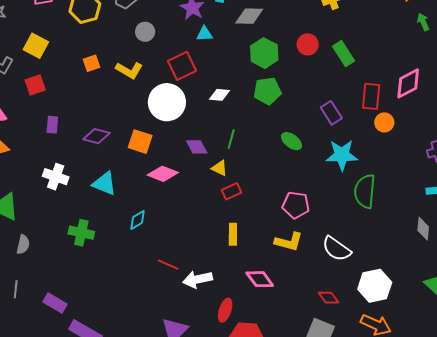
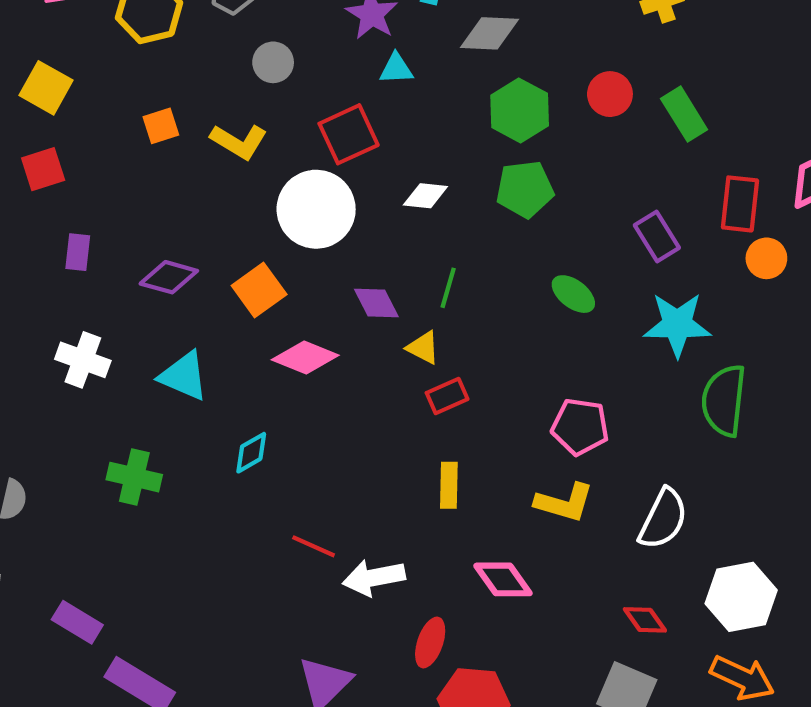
orange square: (140, 142) -> (259, 290), turned 35
white semicircle: (337, 249) -> (663, 519), turned -100

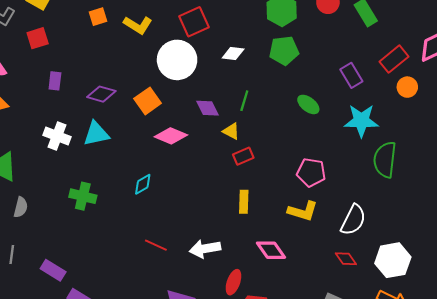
red rectangle: (740, 204) -> (394, 59), turned 44
cyan triangle: (184, 376) -> (96, 134), moved, turned -36
red line: (314, 546) -> (156, 245), moved
red diamond: (645, 620) -> (346, 259), moved

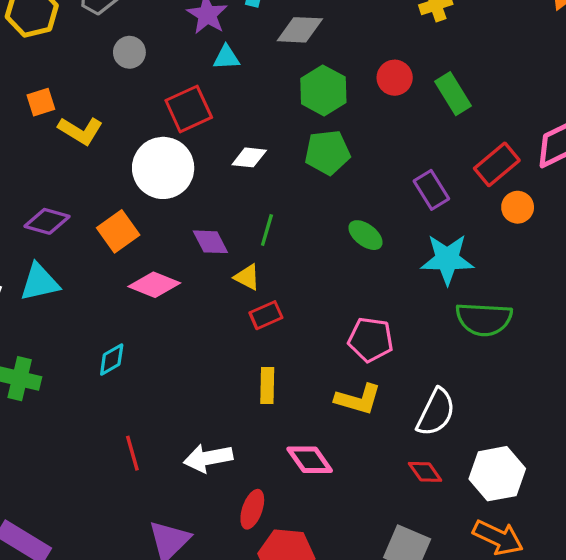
yellow L-shape: (138, 25) -> (80, 131), moved
green semicircle: (385, 160) -> (484, 319), turned -93
red line: (156, 245) -> (132, 453), turned 50

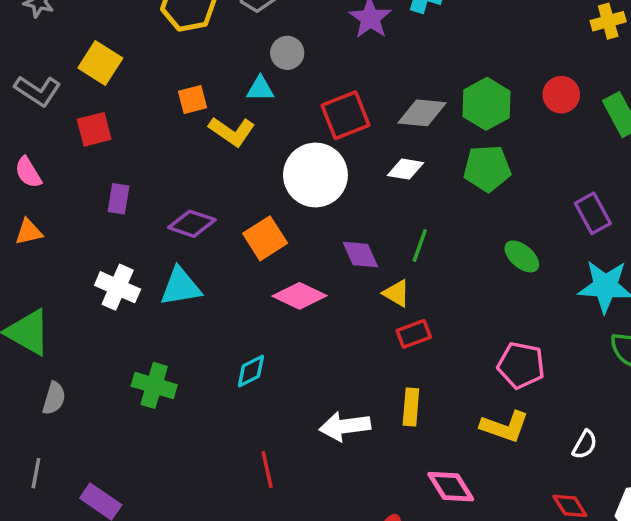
gray diamond: (300, 30) -> (422, 113), moved
cyan triangle: (226, 57) -> (260, 89), moved
white semicircle: (436, 412) -> (585, 445), size x0.6
white arrow: (208, 458) -> (345, 426), moved

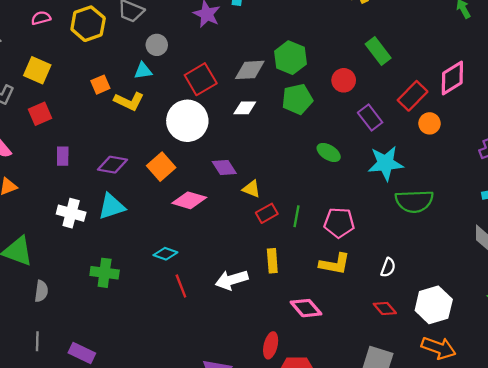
red circle: (561, 95) -> (344, 80), moved
green line: (420, 245) -> (296, 216), moved
cyan diamond: (251, 371) -> (165, 254), turned 55
red line: (267, 469) -> (181, 286), moved

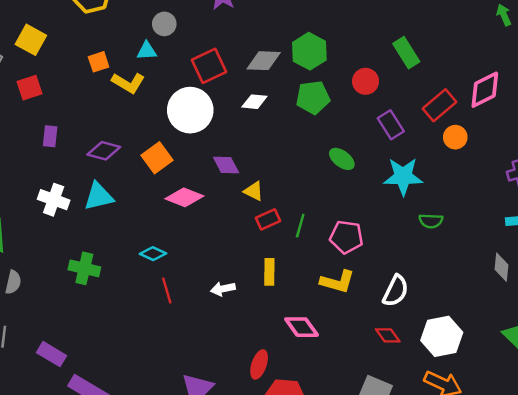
green semicircle: (414, 201) -> (431, 221), size x0.6
white semicircle: (388, 267) -> (396, 291), size x1.5
white arrow: (232, 280) -> (223, 289), size x0.7

